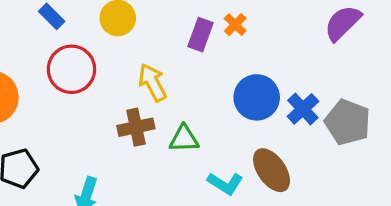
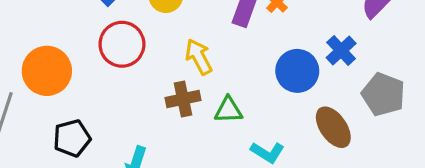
blue cross: (303, 109) -> (341, 51), moved
brown ellipse: (272, 170) -> (333, 127), moved

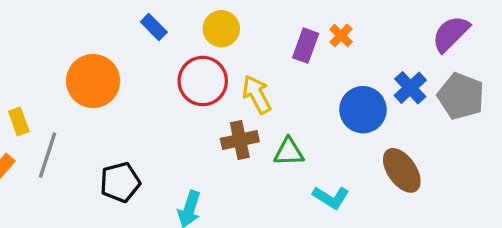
red circle: (122, 44) -> (203, 81), moved
orange circle: (47, 71) -> (93, 81), moved
gray pentagon: (383, 94) -> (461, 96), moved

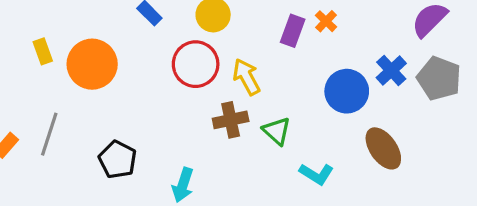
yellow rectangle: (19, 121) -> (43, 51), moved
green triangle: (289, 152) -> (277, 131), turned 44
black pentagon: (120, 182) -> (118, 160), turned -30

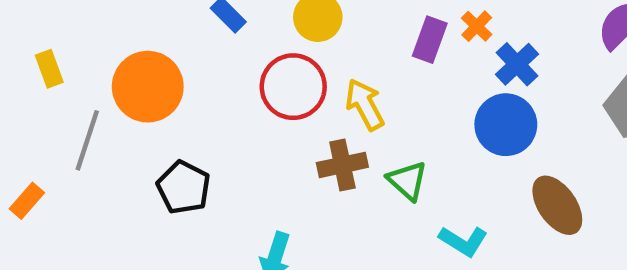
yellow rectangle: (43, 51) -> (49, 69), moved
blue cross: (391, 70) -> (517, 64), moved
gray line: (49, 134) -> (87, 140), moved
black pentagon: (118, 160) -> (184, 187), moved

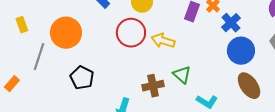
yellow arrow: (365, 105) -> (163, 41), turned -45
blue circle: (506, 125) -> (241, 51), moved
brown cross: (342, 165) -> (153, 86), moved

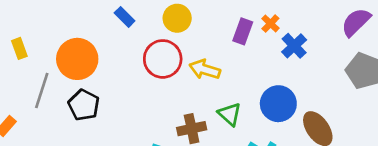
blue circle: (241, 51) -> (278, 104), moved
black pentagon: (82, 78) -> (84, 105), moved

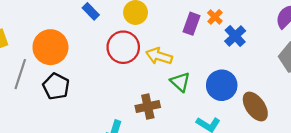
green triangle: (230, 114) -> (180, 82), moved

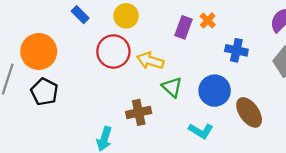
blue cross: (235, 36) -> (236, 50), moved, turned -35

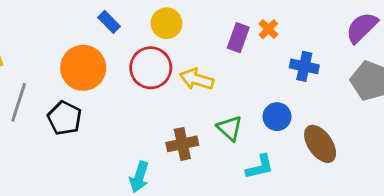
orange circle: (39, 51) -> (83, 68), moved
green triangle: (172, 87) -> (230, 128), moved
blue circle: (215, 91) -> (277, 117), size x0.7
cyan L-shape: (201, 131) -> (260, 167), turned -45

